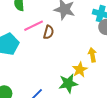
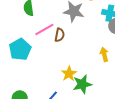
yellow star: (80, 70) -> (69, 74), moved

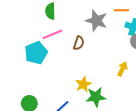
pink line: (44, 29) -> (52, 34), moved
yellow arrow: (104, 54) -> (122, 69), turned 32

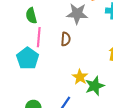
pink line: (52, 34) -> (39, 37), turned -48

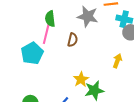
green semicircle: (31, 16) -> (50, 19), moved

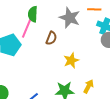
yellow arrow: (117, 61) -> (89, 86), moved
yellow star: (81, 79) -> (71, 60), moved

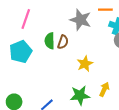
green semicircle: (33, 14) -> (50, 41), moved
pink line: (27, 28) -> (26, 19), moved

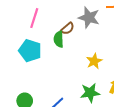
brown semicircle: (63, 42) -> (68, 28), moved, turned 32
cyan pentagon: (21, 52) -> (30, 51), turned -30

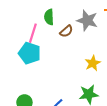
pink line: (34, 18) -> (33, 33), moved
green semicircle: (59, 39) -> (49, 17), moved

